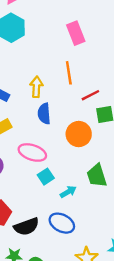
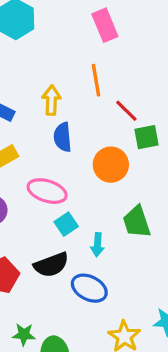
red line: (90, 95) -> (126, 111), turned 72
cyan arrow: (68, 192) -> (97, 245), turned 126
black semicircle: (26, 227) -> (51, 265), moved

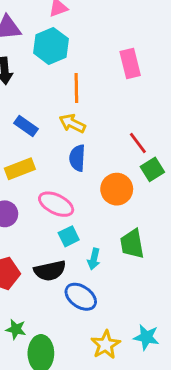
orange line: (96, 80) -> (76, 88), moved
yellow arrow: (51, 100) -> (72, 123), turned -75
green square: (147, 137) -> (152, 169), turned -30

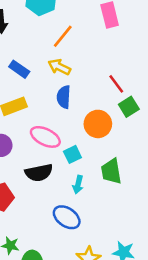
orange line: (76, 88) -> (63, 36), turned 40
cyan square: (69, 236) -> (72, 154), moved
black semicircle: (50, 271) -> (39, 173), moved

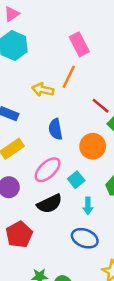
orange line: (63, 36) -> (69, 77), moved
yellow arrow: (59, 67) -> (43, 90), moved
pink ellipse: (45, 137) -> (48, 170), turned -56

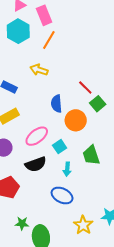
pink rectangle: (79, 44) -> (44, 15), moved
orange line: (69, 77) -> (49, 40), moved
blue semicircle: (55, 129) -> (56, 104), moved

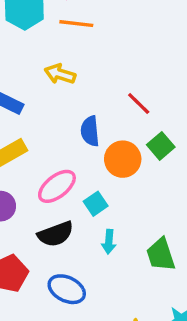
orange line: (49, 40) -> (76, 24), turned 66
green square: (98, 104) -> (161, 146), moved
green trapezoid: (91, 155) -> (161, 255), moved
blue ellipse: (62, 196) -> (67, 289), moved

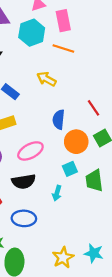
cyan square: (96, 204) -> (70, 169), moved
green trapezoid: (161, 255) -> (94, 181), moved
blue ellipse: (67, 289) -> (24, 218), turned -35

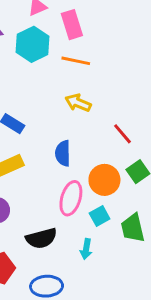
yellow arrow: (46, 79) -> (78, 103), moved
blue semicircle: (59, 120) -> (63, 153), moved
pink ellipse: (30, 151) -> (71, 198), moved, turned -40

